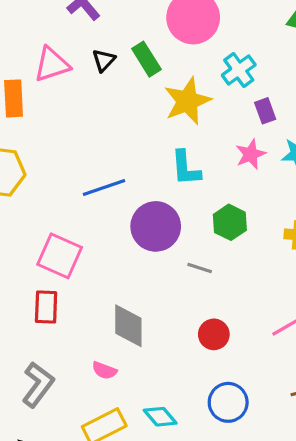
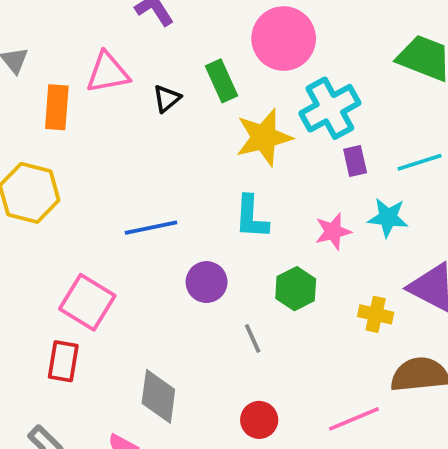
black triangle: (104, 60) -> (167, 99), moved
cyan cross: (239, 70) -> (330, 108), size x1.4
pink star: (251, 154) -> (333, 231), moved
purple circle: (156, 226) -> (207, 282), size x0.7
gray line: (200, 268) -> (253, 338), turned 40

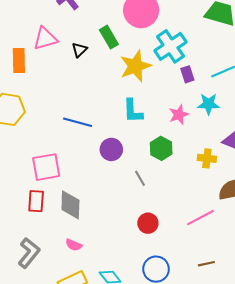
blue line: (151, 228) -> (78, 122), turned 32
pink square: (87, 302) -> (46, 167), turned -36
gray diamond: (158, 396) -> (70, 205), moved

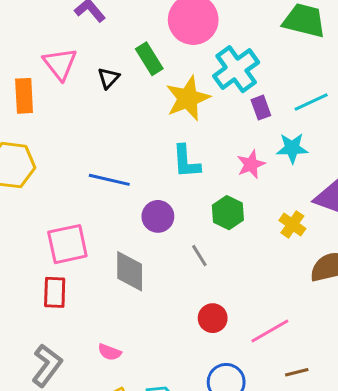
pink triangle: (45, 38) -> (60, 64), turned -50
yellow cross: (207, 158) -> (292, 224), turned 30
gray diamond: (70, 205) -> (130, 271), moved
pink line: (200, 218) -> (270, 331), moved

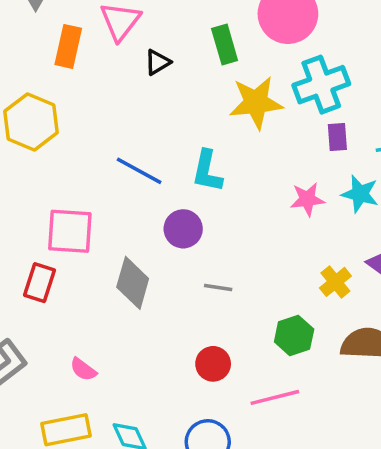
black triangle: (108, 78) -> (158, 62), moved
cyan L-shape: (186, 161) -> (207, 171), moved
green hexagon: (228, 213) -> (294, 335), moved
gray line: (199, 256) -> (218, 287), turned -65

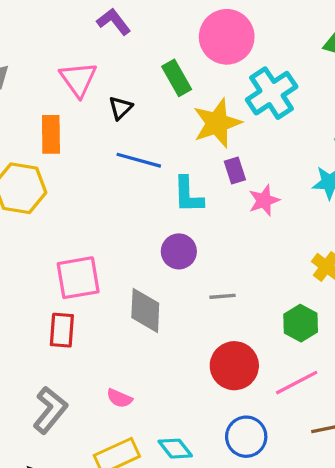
orange rectangle: (68, 46) -> (51, 134), moved
purple rectangle: (337, 137) -> (235, 170), moved
blue line: (139, 171) -> (139, 160), moved
pink star: (307, 199) -> (264, 200), moved
red circle: (213, 364) -> (234, 366), size x1.5

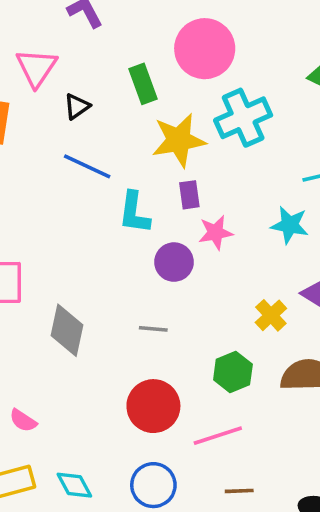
purple circle: (179, 251) -> (174, 262), moved

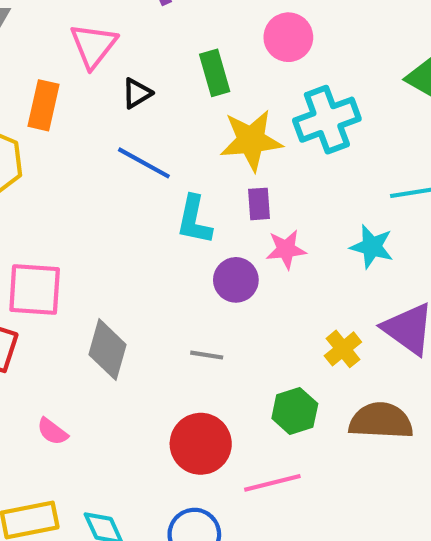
pink circle: (205, 49) -> (288, 37), size x0.7
pink semicircle: (23, 421) -> (52, 432), moved

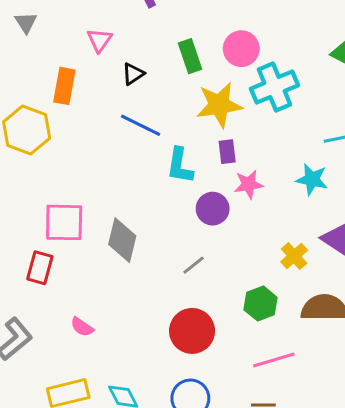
pink circle: (288, 37) -> (241, 49), moved
pink triangle: (93, 46) -> (99, 40), size x0.7
gray diamond: (107, 350) -> (122, 240), moved
gray line: (207, 355) -> (194, 265), turned -45
pink line: (272, 483) -> (274, 360), moved

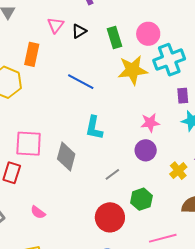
black triangle: (133, 74) -> (79, 31), moved
purple rectangle: (227, 152) -> (183, 96), moved
cyan L-shape: (180, 166) -> (94, 128), moved
purple circle: (213, 209) -> (146, 150), moved
green hexagon: (261, 304) -> (141, 199), moved

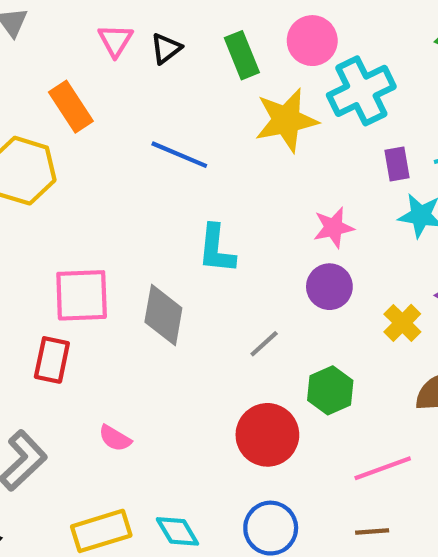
orange rectangle: (32, 54) -> (71, 107), turned -40

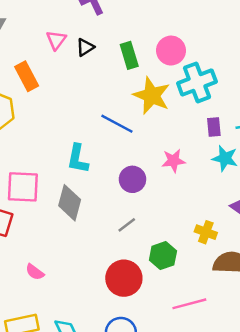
yellow star: (286, 120) -> (152, 96), turned 30
blue line: (179, 155) -> (117, 124), moved
cyan L-shape: (216, 249) -> (78, 159), moved
purple circle: (329, 287) -> (132, 179), moved
yellow cross: (402, 323) -> (206, 232), moved, turned -30

